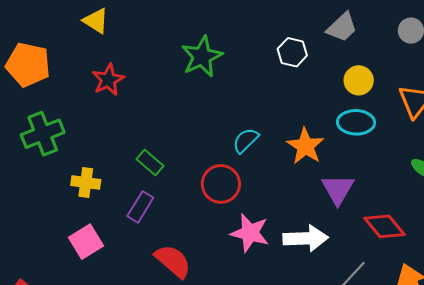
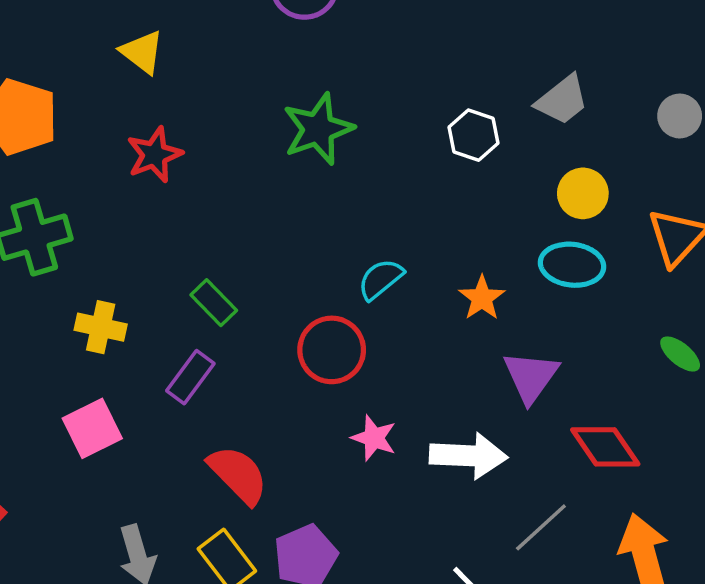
orange star: (305, 146) -> (482, 298), size x0.7
pink star: (250, 233) -> (374, 438), size x0.7

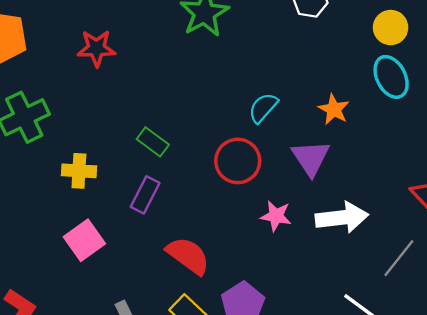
red star: (154, 155) -> (97, 48), turned 30
cyan ellipse: (572, 265) -> (391, 77), turned 66
purple triangle: (531, 377) -> (311, 158), moved

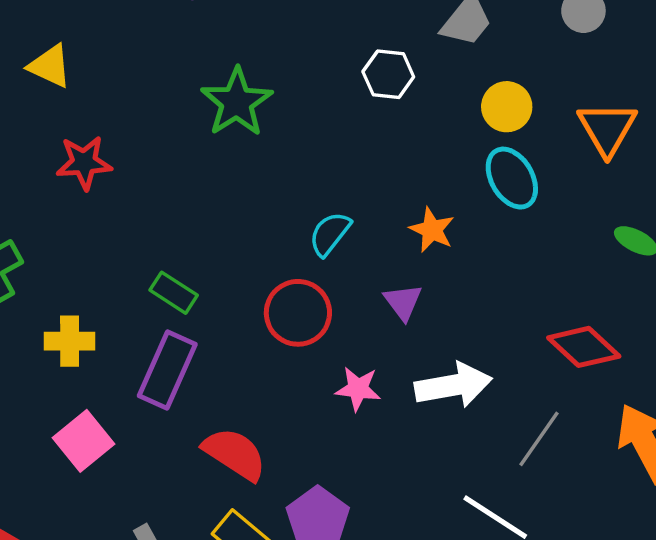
purple triangle: (311, 158) -> (403, 302), size x0.7
purple rectangle: (145, 195) -> (167, 370), size x1.4

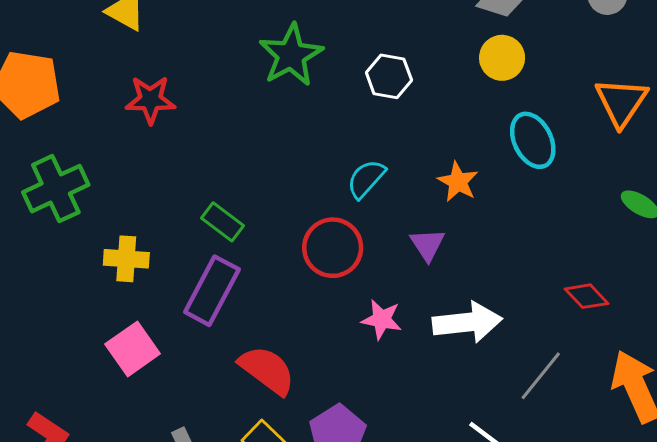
white hexagon: (388, 74) -> (389, 76), moved
yellow circle: (507, 107) -> (502, 58), moved
red diamond: (584, 347) -> (587, 296), size x0.7

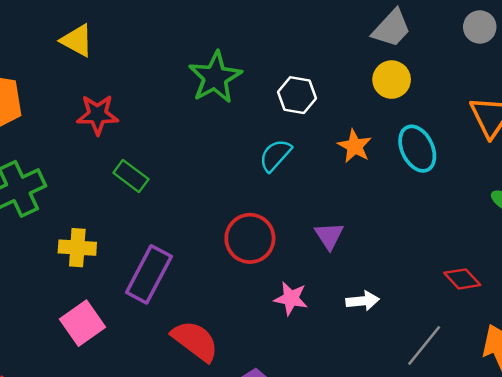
cyan semicircle: (366, 179) -> (275, 155), moved
orange star: (458, 182) -> (355, 146), moved
green rectangle: (223, 222) -> (131, 176), moved
white arrow: (467, 322) -> (363, 301), size x0.6

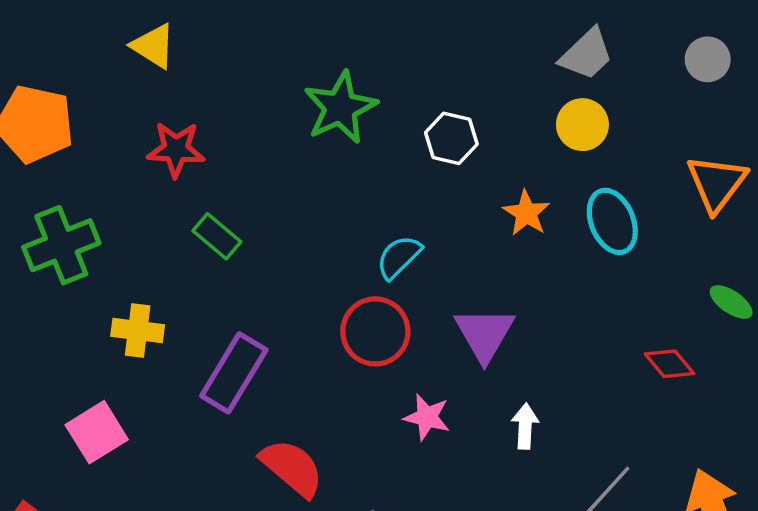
cyan semicircle: (275, 155) -> (399, 257), moved
purple triangle: (329, 236) -> (484, 334), size x1.5
red diamond: (462, 279) -> (670, 364), moved
white arrow: (363, 301) -> (525, 426), turned -84
pink square: (83, 323) -> (97, 432), moved

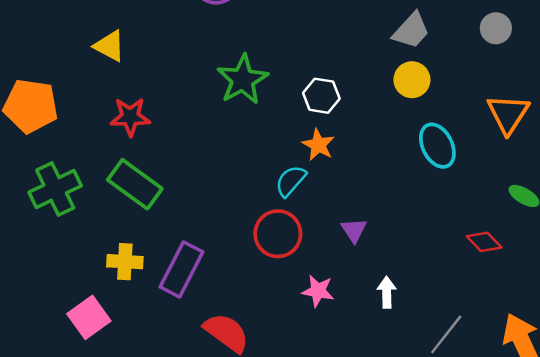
orange star: (526, 213) -> (318, 145), moved
green rectangle: (217, 236) -> (135, 184), moved, size x1.6
yellow cross: (138, 330) -> (125, 262), moved
purple triangle: (484, 334) -> (354, 230), size x0.6

